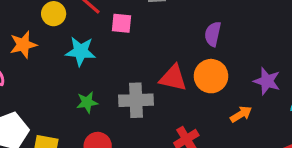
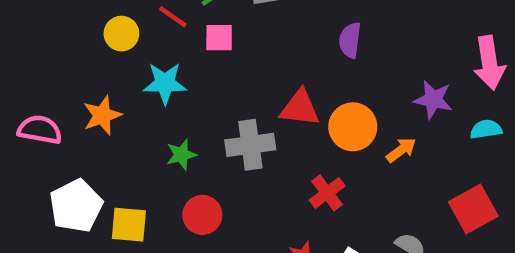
orange star: (23, 45) -> (102, 115), moved
orange circle: (211, 76) -> (353, 127), moved

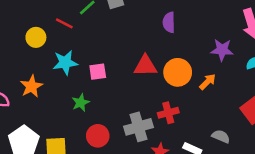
pink square: (219, 38) -> (98, 72), moved
gray cross: (250, 145) -> (139, 127), moved
red cross: (327, 193) -> (168, 113), turned 30

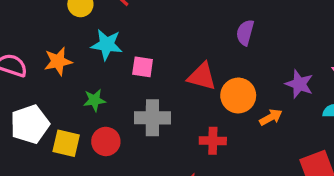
green star: (81, 103) -> (94, 100), moved
gray cross: (139, 127) -> (152, 118), moved
red circle: (98, 136) -> (106, 141), moved

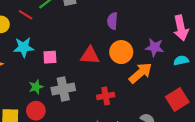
orange circle: (238, 96) -> (121, 52), moved
green star: (94, 100) -> (36, 87), moved
orange arrow: (271, 117) -> (140, 73), size x1.6

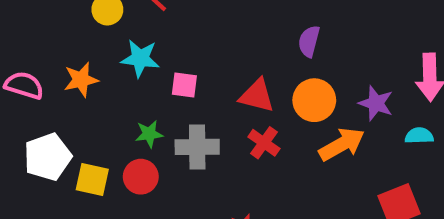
red cross: (106, 96) -> (264, 143), moved, turned 35

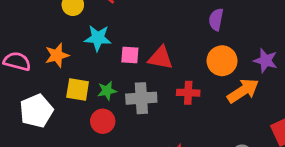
red triangle: (257, 96) -> (161, 58), moved
red cross: (264, 143) -> (188, 93), turned -30
yellow square: (92, 180) -> (78, 89), moved

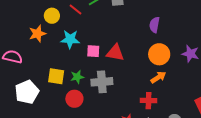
orange star: (57, 55) -> (37, 34), moved
orange arrow: (243, 91) -> (158, 77), moved, size x0.7
red cross: (188, 93) -> (149, 101), moved

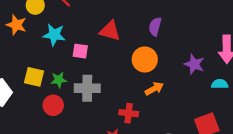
orange star: (37, 34) -> (16, 25), turned 30
red triangle: (115, 53) -> (110, 31), moved
orange circle: (159, 54) -> (145, 60), moved
red cross: (149, 101) -> (129, 113), moved

